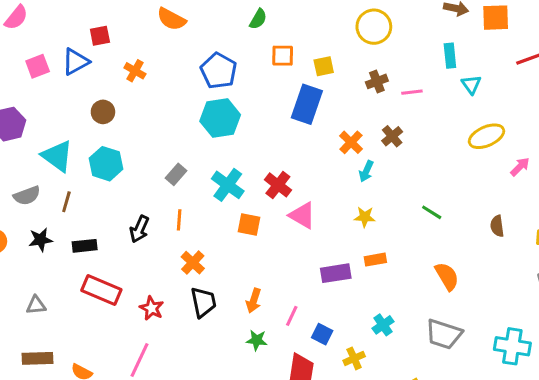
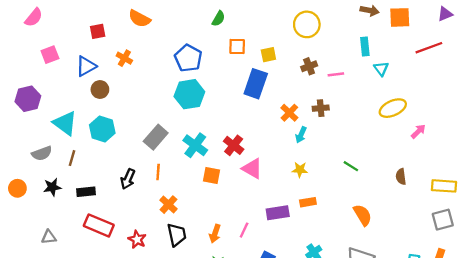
orange semicircle: (171, 19) -> (139, 19), moved
blue triangle: (76, 62) -> (86, 66), moved
brown cross: (392, 136) -> (321, 108), turned 35
gray rectangle: (176, 174) -> (156, 137), size x1.5
pink line: (292, 316) -> (244, 230), moved

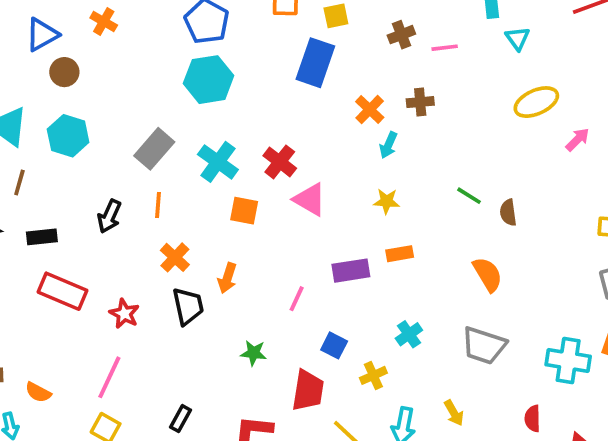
brown semicircle: (401, 177) -> (508, 213), moved
orange arrow: (215, 234) -> (227, 278), moved

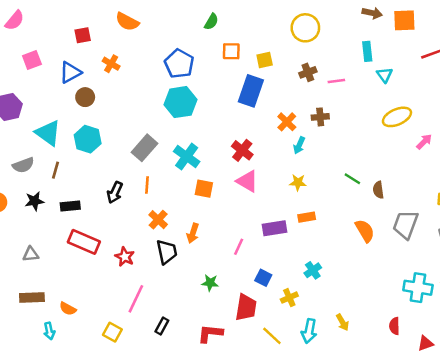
red cross: (280, 162) -> (242, 150), moved
gray trapezoid: (484, 345) -> (406, 225), moved, turned 92
pink line: (109, 377) -> (136, 299), moved

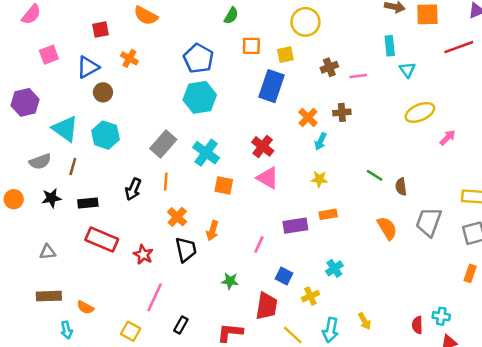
yellow circle: (305, 28) -> (305, 22), moved
cyan cross: (418, 288) -> (441, 316), moved, size x0.6

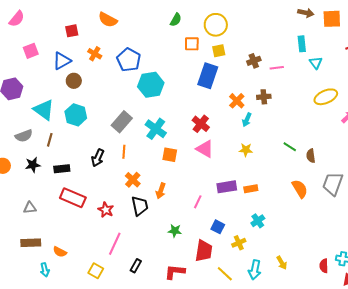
yellow circle: (305, 22) -> (216, 25), moved
blue pentagon: (199, 58) -> (129, 60), moved
orange rectangle: (328, 214) -> (251, 189), moved

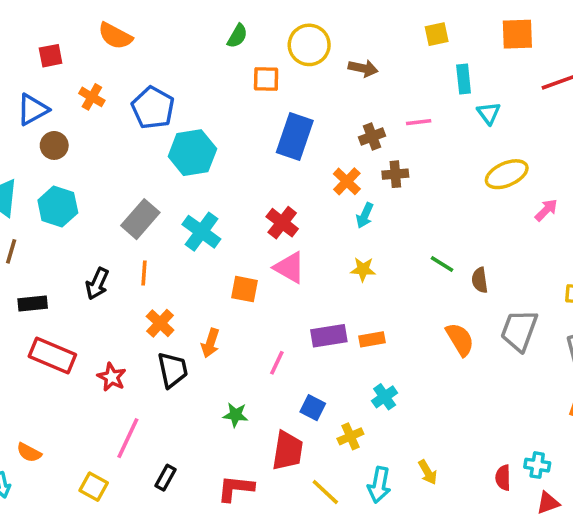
brown arrow: (306, 13) -> (363, 68), moved
yellow square: (219, 51) -> (437, 34), moved
brown cross: (254, 61) -> (372, 136), moved
orange square: (170, 155) -> (245, 289), moved

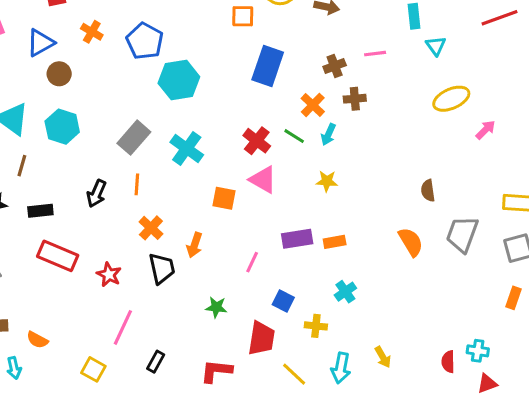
green line: (442, 264) -> (294, 136), moved
yellow cross: (350, 436) -> (316, 326), turned 30

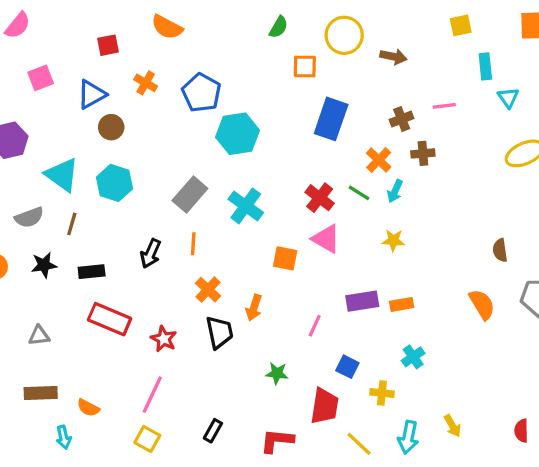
pink line: (123, 327) -> (152, 395), moved

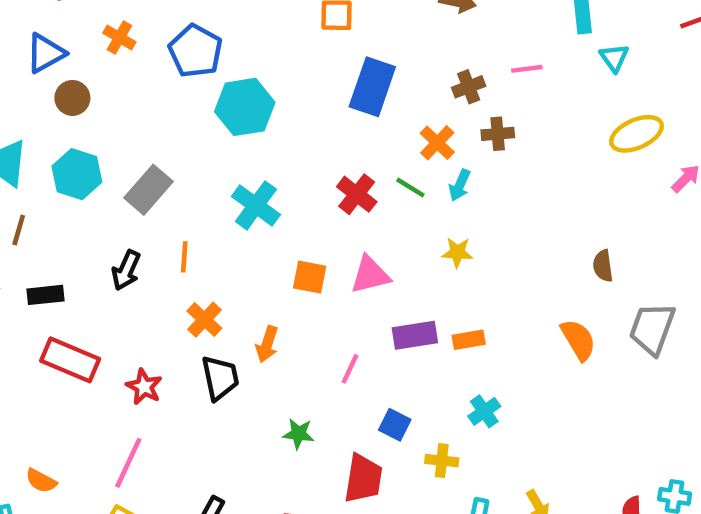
gray rectangle: (190, 194) -> (149, 190), moved
pink triangle: (326, 239) -> (370, 275), moved, turned -44

